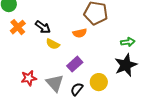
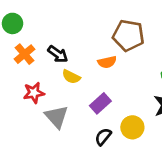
red star: (29, 78) -> (34, 93), moved
gray triangle: (55, 83) -> (56, 117), moved

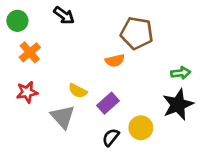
black arrow: (58, 54) -> (64, 15), moved
yellow semicircle: (71, 77) -> (78, 91), moved
red star: (34, 93) -> (27, 92), moved

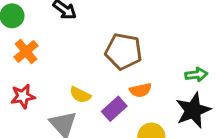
brown pentagon: (137, 33) -> (124, 51), moved
orange semicircle: (115, 61) -> (141, 90), moved

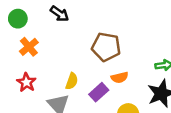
yellow semicircle: (80, 95) -> (72, 81), turned -98
red star: (23, 96) -> (26, 82), turned -30

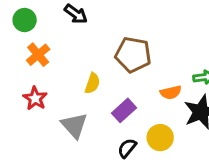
orange semicircle: (120, 77) -> (171, 92), moved
yellow semicircle: (72, 81) -> (92, 83), moved

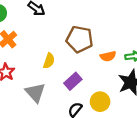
orange semicircle: (171, 92) -> (108, 56), moved

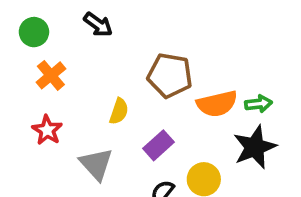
orange semicircle: (108, 56) -> (217, 104), size x1.5

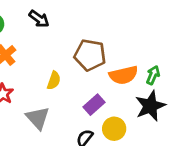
green arrow: (259, 104) -> (153, 75), turned -60
purple rectangle: (159, 145) -> (94, 105), moved

